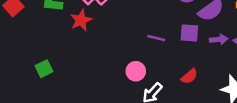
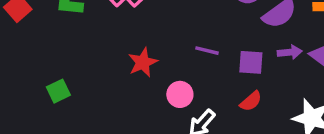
red star: (81, 20) -> (143, 62), moved
purple square: (189, 33) -> (251, 62), moved

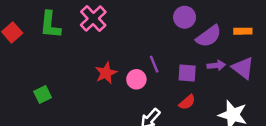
purple line: (207, 51) -> (154, 64), turned 54
pink circle: (180, 94) -> (136, 79), moved

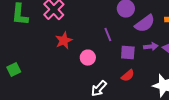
purple line: (154, 64) -> (108, 35), moved
red star: (106, 73) -> (64, 41), moved

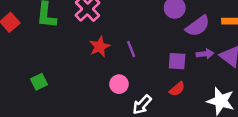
purple line: (108, 35) -> (131, 49), moved
pink circle: (88, 58) -> (119, 84), moved

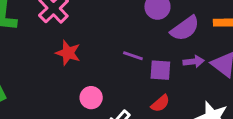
red star: (100, 47) -> (68, 53), turned -30
purple line: (131, 49) -> (133, 56), moved, turned -49

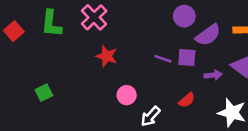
purple arrow: (194, 62) -> (213, 75), moved
purple square: (160, 70) -> (187, 57), moved

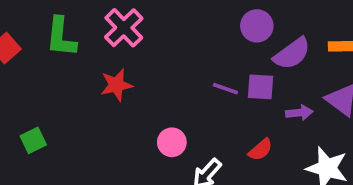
red star: (107, 56) -> (116, 85), moved, turned -30
green square: (44, 93) -> (33, 140), moved

